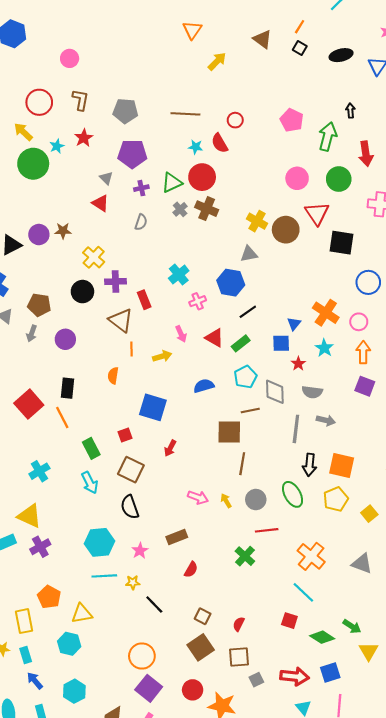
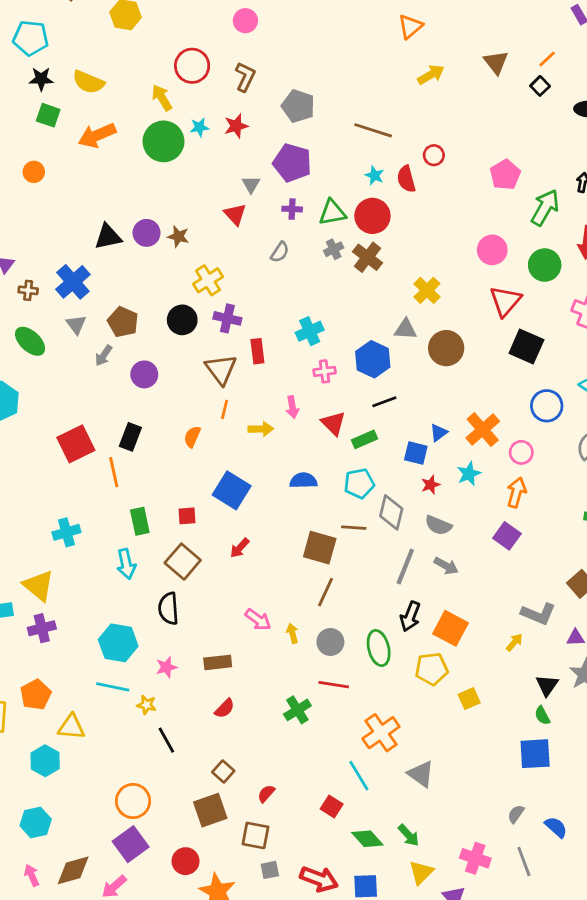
brown circle: (286, 230) -> (446, 348), moved
gray triangle: (362, 563) -> (421, 774), moved

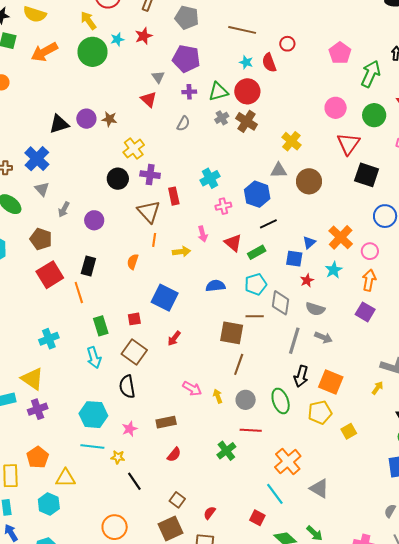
brown pentagon: (123, 322) -> (41, 239), moved

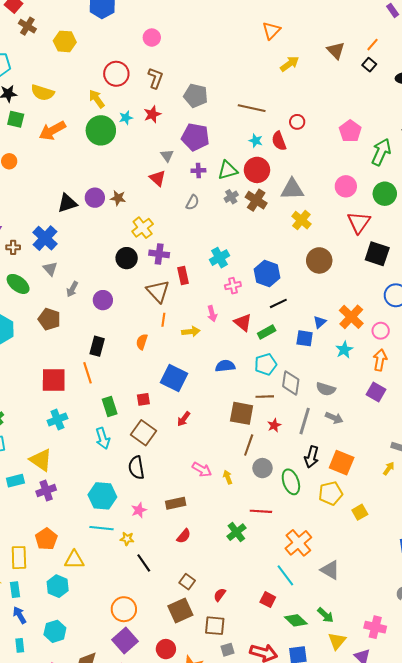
gray triangle: (279, 170) -> (292, 189), moved, size x1.4
red square: (50, 275) -> (54, 380), moved, turned 32
red star: (307, 280) -> (274, 425), moved
gray circle: (246, 400) -> (262, 468), moved

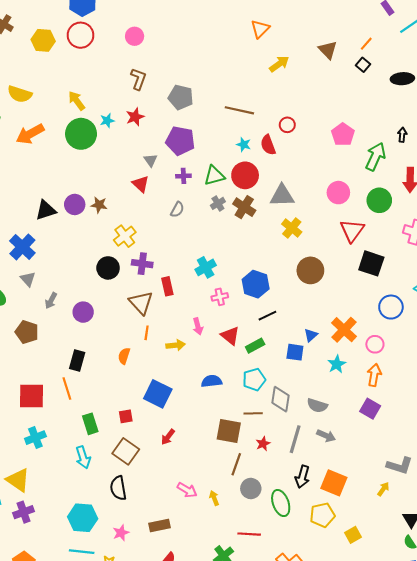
red circle: (116, 74) -> (81, 35), moved

